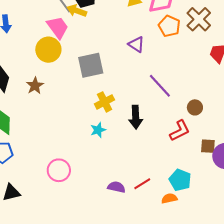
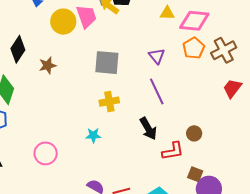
yellow circle: (48, 50) -> (63, 22), moved
purple line: (160, 86) -> (157, 91), moved
black arrow: (136, 117) -> (148, 129), moved, turned -45
cyan star: (98, 130) -> (93, 135), moved

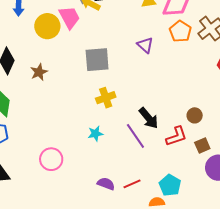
purple line: (157, 91) -> (135, 136), moved
brown square: (195, 174) -> (202, 146), moved, turned -35

